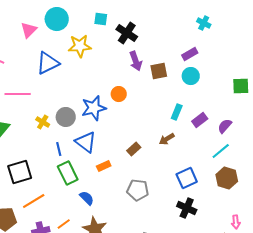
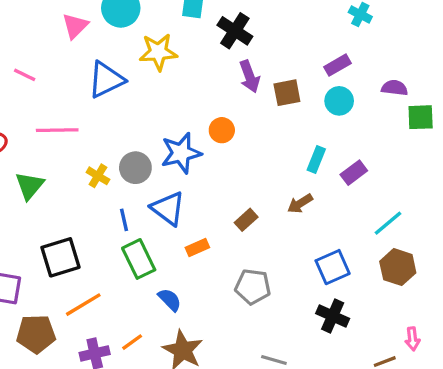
purple semicircle: (225, 126) -> (395, 88), moved, turned 56

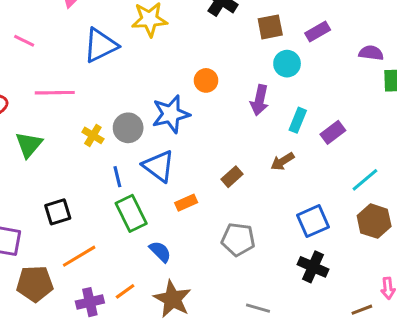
purple arrow: (249, 76) -> (260, 100), moved, turned 32
brown square: (287, 93) -> (270, 27), moved
cyan circle: (339, 101) -> (287, 64), moved
orange circle: (222, 130) -> (206, 80), moved
black square: (60, 257) -> (58, 212), size x0.7

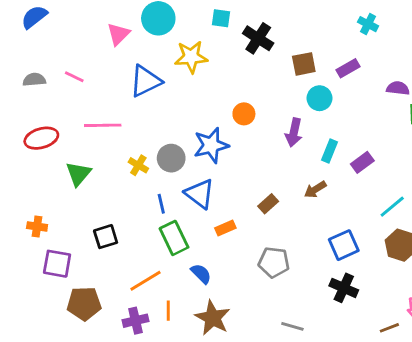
orange line: (79, 256) -> (145, 281), moved
orange line: (125, 291) -> (168, 311), turned -54

